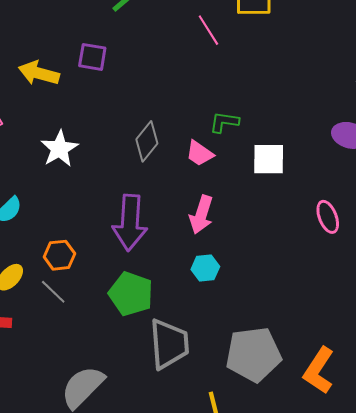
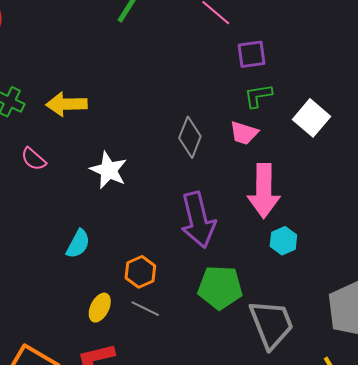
purple square: (92, 57) -> (252, 54), moved
white square: (269, 159) -> (311, 118), turned -33
pink arrow: (201, 215) -> (264, 191), size x1.4

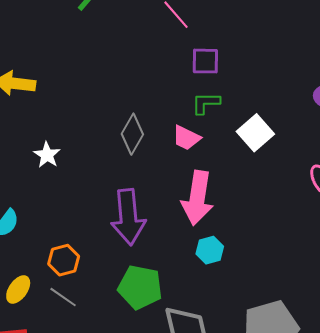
white star: (109, 170) -> (47, 155), size x0.7

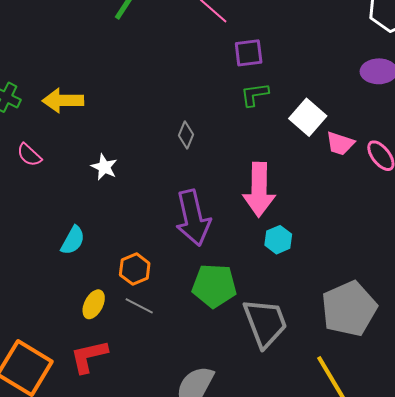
gray diamond: (132, 134) -> (186, 135), size x0.7
pink trapezoid: (186, 138) -> (340, 144), moved

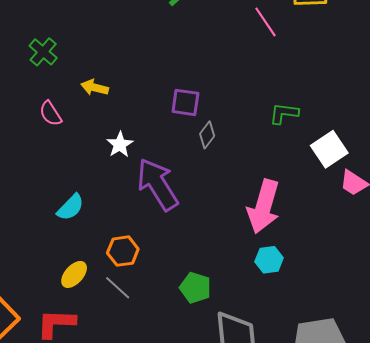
purple square: (249, 53) -> (185, 102), moved
yellow arrow: (63, 100) -> (95, 87), moved, size x0.7
purple arrow: (193, 218) -> (158, 184), moved, turned 146
green pentagon: (214, 286) -> (195, 288), size x0.7

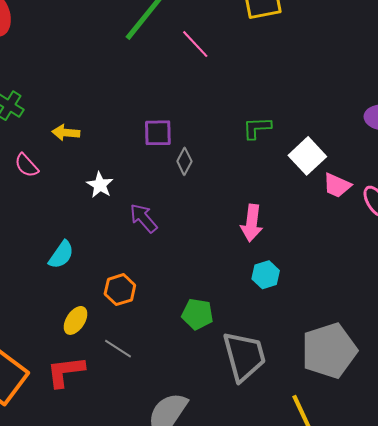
pink line: (266, 22) -> (195, 44), moved
purple arrow: (158, 184) -> (144, 218), size x0.6
pink arrow: (264, 206) -> (252, 223), size x0.7
gray line: (118, 288) -> (118, 349), moved

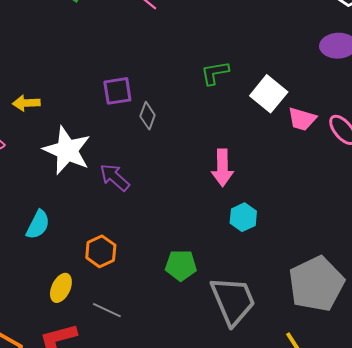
white star: (100, 185) -> (67, 150), size x1.8

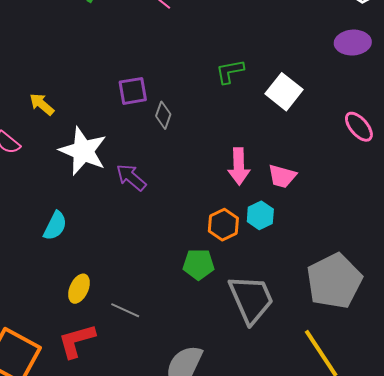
yellow arrow: (26, 103) -> (42, 104), turned 44
pink trapezoid: (302, 119) -> (282, 176), moved
orange hexagon: (101, 251) -> (223, 225), moved

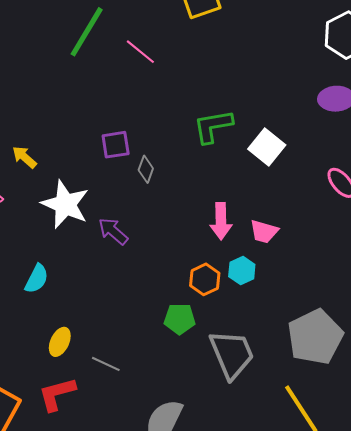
green L-shape: (230, 71) -> (213, 126), size x1.4

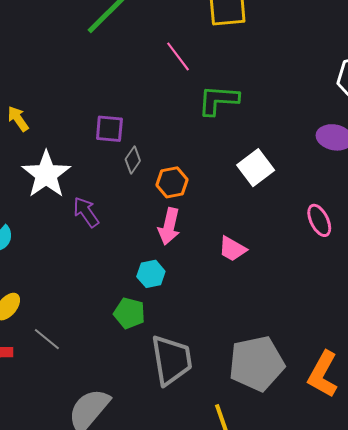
pink line: (140, 52) -> (178, 56), moved
green L-shape: (213, 126) -> (218, 100), moved
pink arrow: (221, 221) -> (169, 226), moved
cyan hexagon: (242, 270) -> (151, 274), moved
orange hexagon: (205, 279) -> (172, 182), moved

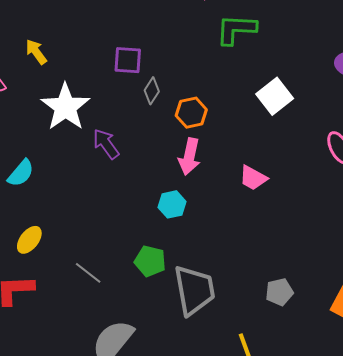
green pentagon: (129, 313) -> (150, 261), moved
gray line: (47, 339) -> (88, 273), moved
gray pentagon: (257, 363) -> (279, 292), size x0.5

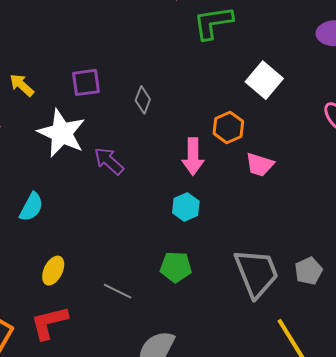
purple square: (128, 60) -> (86, 82), moved
orange hexagon: (191, 113) -> (228, 127), moved
gray trapezoid: (194, 290) -> (256, 273), moved

